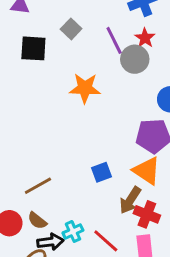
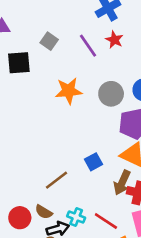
gray circle: (135, 59) -> (111, 94), moved
brown line: (38, 186) -> (56, 180), moved
cyan cross: (73, 232) -> (76, 217), turned -36

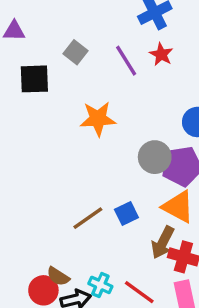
gray circle: (111, 94) -> (155, 157), moved
brown line: (56, 180) -> (88, 218), moved
red circle: (20, 218) -> (43, 290), moved

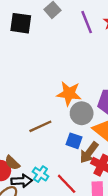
orange star: (98, 119) -> (69, 94), moved
gray circle: (155, 157) -> (82, 113), moved
blue square: (126, 214) -> (74, 141), moved, turned 35

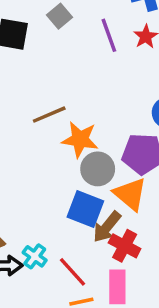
brown line: (40, 126) -> (49, 115), moved
blue square: (74, 141) -> (85, 209), size x1.5

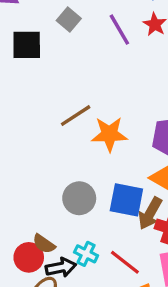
gray circle: (98, 169) -> (79, 198), moved

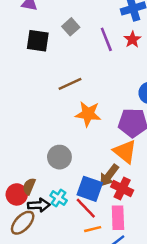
brown line: (76, 116) -> (70, 84), moved
blue square: (126, 200) -> (90, 189), moved
brown semicircle: (44, 244) -> (29, 186), turned 70

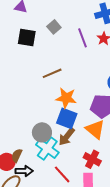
brown arrow: (109, 175) -> (67, 137), moved
blue square: (90, 189) -> (67, 118), moved
cyan cross: (59, 198) -> (47, 149), moved, size x1.6

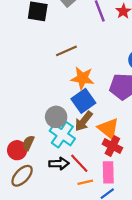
blue square: (67, 118) -> (83, 101), turned 35
orange triangle: (95, 129) -> (108, 128), moved
black arrow: (24, 171) -> (59, 164), moved

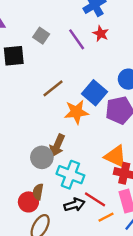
blue square: (83, 101) -> (94, 93), moved
gray circle: (56, 117) -> (42, 157), moved
brown arrow: (84, 121) -> (57, 145), moved

